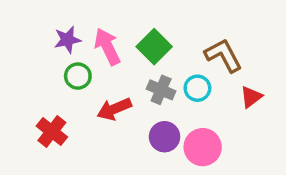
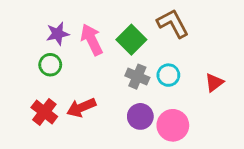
brown L-shape: (223, 55) -> (173, 23), moved
green circle: (78, 76) -> (50, 65), moved
red arrow: (114, 109) -> (81, 108), moved

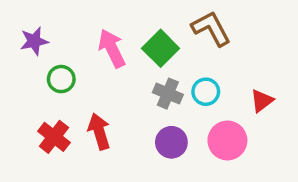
purple star: (58, 34) -> (34, 41), moved
red arrow: (81, 108) -> (99, 131), turned 96
pink circle: (173, 125) -> (227, 140), moved

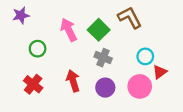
purple star: (34, 41) -> (21, 15), moved
cyan circle: (206, 92) -> (145, 56), moved
red triangle: (262, 101) -> (160, 72), moved
red arrow: (99, 131) -> (73, 81), moved

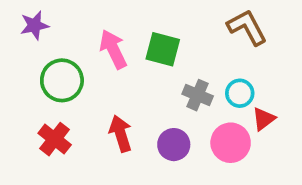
brown L-shape: (130, 18) -> (247, 27), moved
green square: (99, 30) -> (163, 49), turned -30
green circle: (38, 49) -> (62, 80), size x1.5
gray cross: (103, 58) -> (198, 95), moved

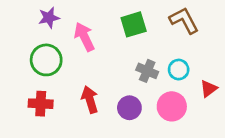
purple star: (34, 25) -> (49, 18), moved
green square: (163, 49) -> (134, 24), moved, turned -32
red triangle: (264, 119) -> (209, 89), moved
red cross: (55, 139) -> (41, 104), turned -35

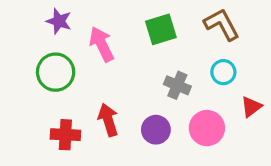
purple star: (49, 18) -> (59, 21), turned 30
cyan circle: (179, 70) -> (223, 72), moved
red cross: (41, 104) -> (65, 135), moved

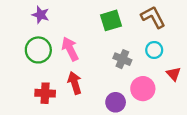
pink arrow: (102, 44) -> (70, 49), moved
red triangle: (251, 107) -> (173, 74), turned -35
purple circle: (156, 130) -> (116, 102), moved

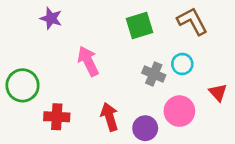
green circle: (38, 50) -> (23, 85), moved
cyan circle: (154, 50) -> (182, 64), moved
red arrow: (75, 83) -> (110, 117), moved

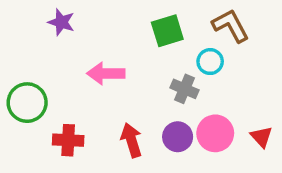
pink arrow: (88, 61) -> (106, 73), turned -64
cyan circle: (182, 64) -> (210, 62), moved
red triangle: (218, 93) -> (261, 137), moved
purple circle: (145, 128) -> (178, 137), moved

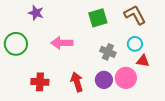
cyan circle: (210, 62) -> (135, 44), moved
green circle: (27, 103) -> (16, 44), moved
red triangle: (261, 137) -> (143, 61), moved, turned -40

